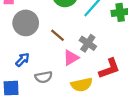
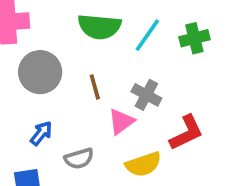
brown line: (57, 35) -> (95, 87), turned 40

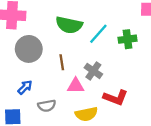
pink triangle: (121, 122) -> (76, 86), turned 30
red L-shape: (186, 133) -> (116, 97), turned 40

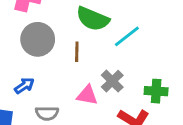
green cross: (127, 39) -> (156, 91), moved
brown line: (62, 62) -> (77, 52), moved

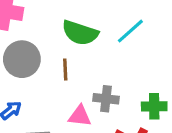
cyan line: (127, 36) -> (130, 31), moved
gray cross: (112, 81) -> (106, 99), turned -35

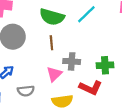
brown line: (65, 70) -> (51, 43), moved
pink triangle: (80, 116) -> (54, 74), turned -49

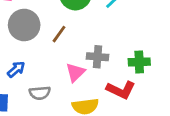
brown line: (51, 43) -> (59, 34), moved, turned 40

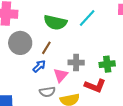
blue arrow: (16, 69) -> (39, 66), moved
gray semicircle: (40, 93) -> (47, 92), moved

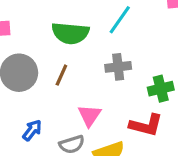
gray cross: (76, 63) -> (118, 67), moved
blue arrow: (39, 66) -> (32, 130), moved

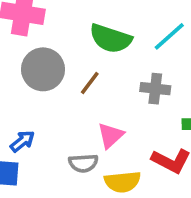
blue arrow: (32, 130) -> (22, 141), moved

